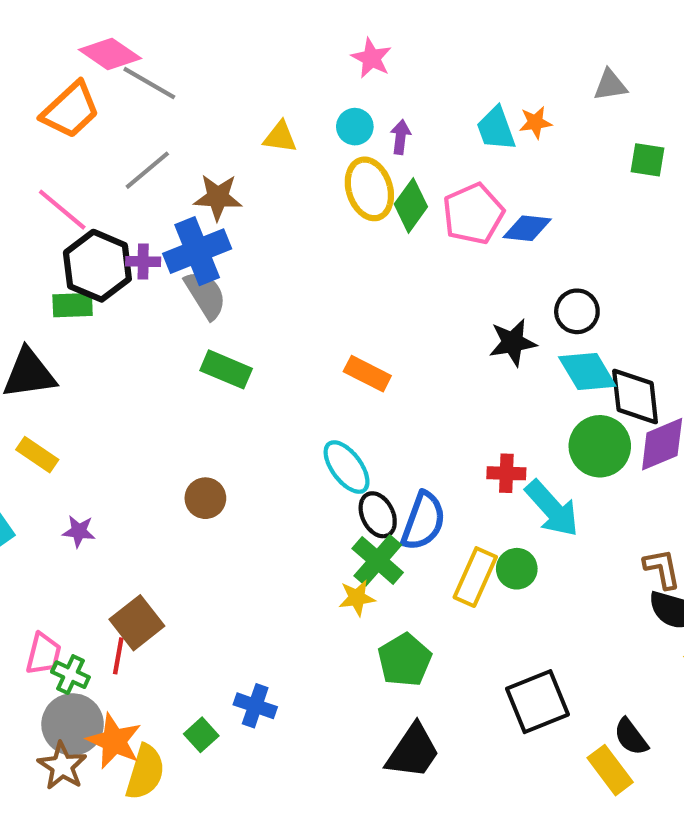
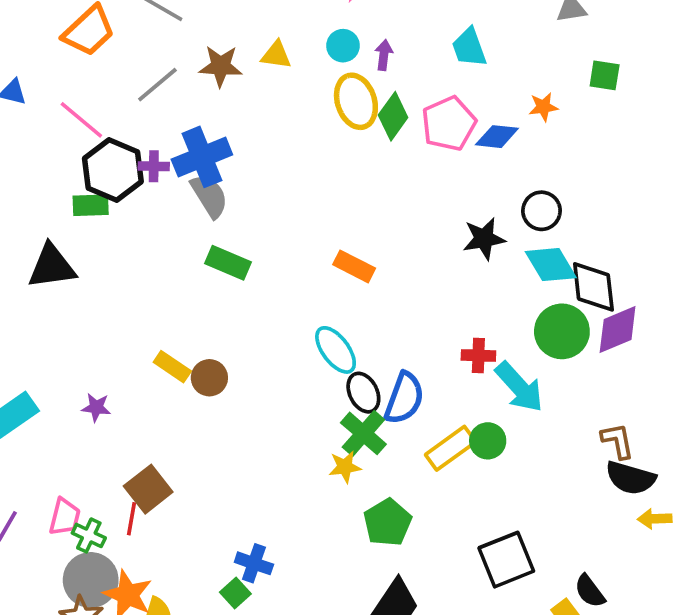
orange star: (535, 122) -> (543, 107), moved
brown star: (218, 197) -> (221, 66), moved
yellow rectangle: (37, 455) -> (172, 367), moved
yellow rectangle: (475, 577) -> (451, 448), turned 30
green square: (201, 735) -> (235, 593), moved

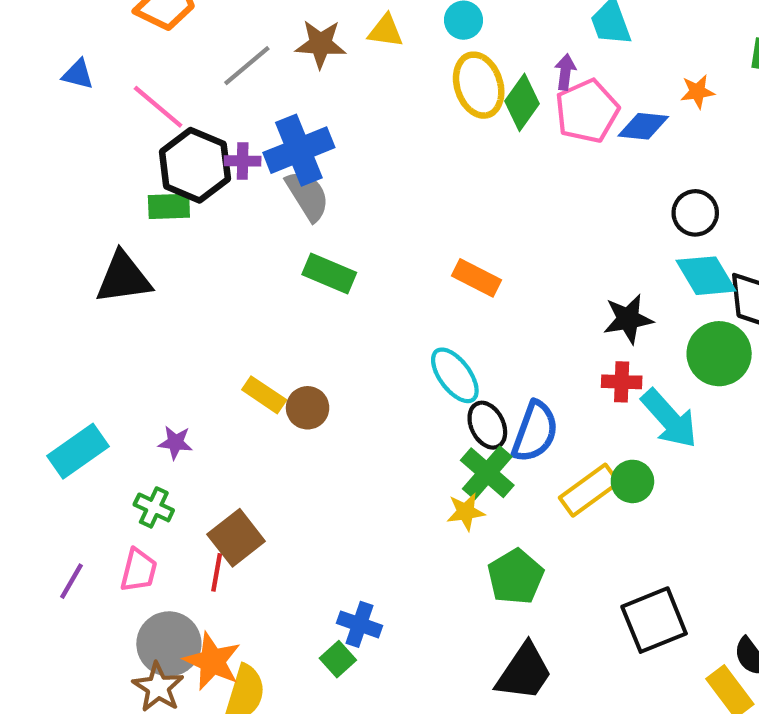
purple arrow: (384, 55) -> (565, 72), moved
black star: (484, 239) -> (628, 319), moved
green cross: (89, 535) -> (154, 507), moved

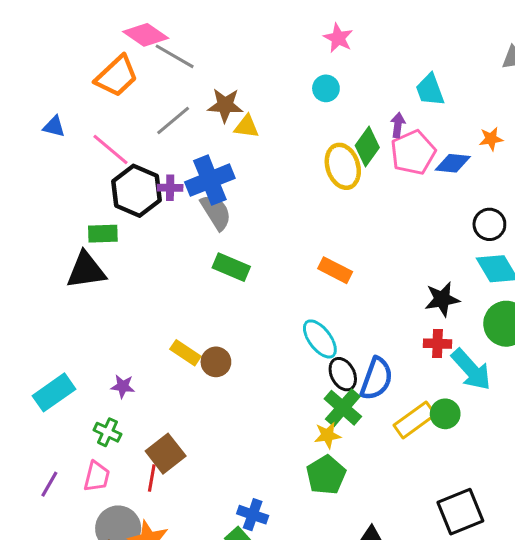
yellow triangle: (386, 31) -> (247, 127), moved
yellow ellipse: (479, 85) -> (343, 166), moved
green rectangle: (169, 206) -> (103, 234), moved
green pentagon: (515, 577) -> (326, 475), moved

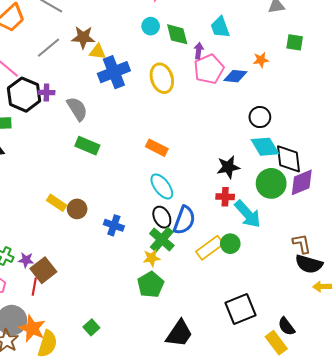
green diamond: (367, 146) -> (177, 34), moved, turned -50
blue cross: (210, 180) -> (114, 72), moved
cyan ellipse: (320, 339) -> (162, 186), moved
purple star: (123, 386) -> (26, 260), moved
blue cross: (253, 515) -> (114, 225), moved

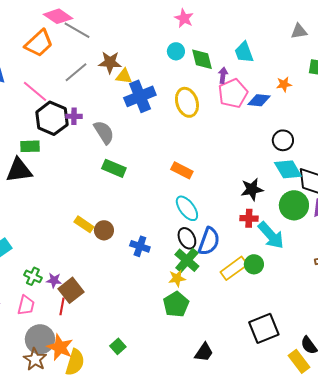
black trapezoid: (179, 334) -> (204, 352), size x0.7

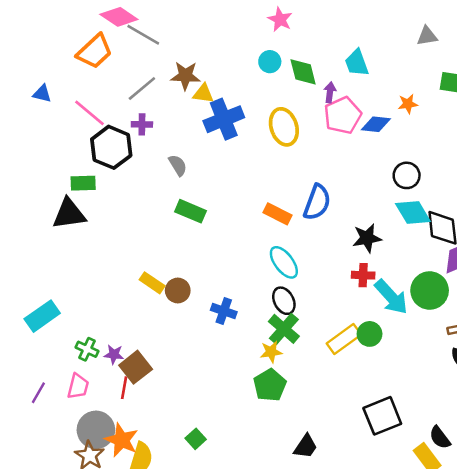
purple cross: (74, 116) -> (142, 124), moved
gray semicircle: (104, 132) -> (178, 165), size x0.7
green circle: (294, 205) -> (430, 290), moved
blue semicircle: (209, 241) -> (317, 202), moved

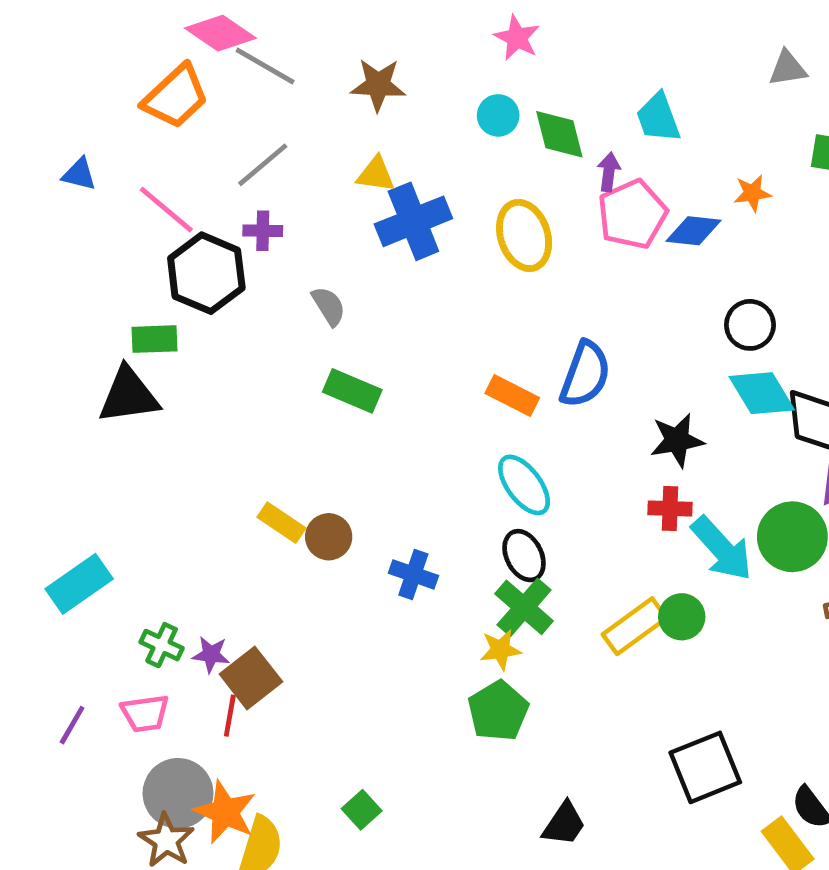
brown star: (185, 76) -> (378, 85), moved
pink trapezoid: (78, 386) -> (145, 713), turned 68

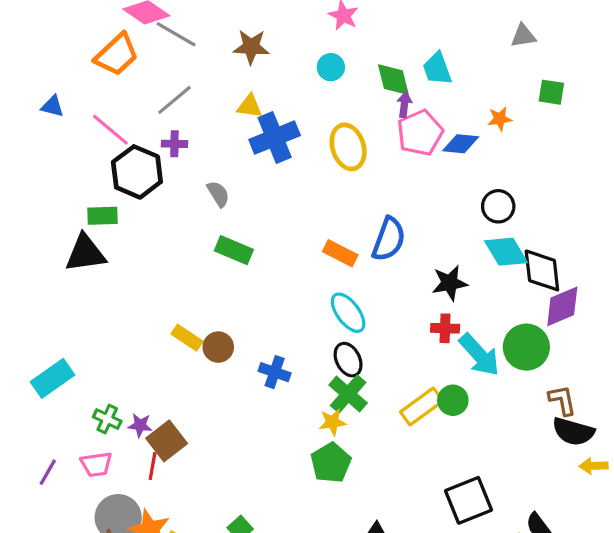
green diamond: (559, 134) -> (393, 80), moved

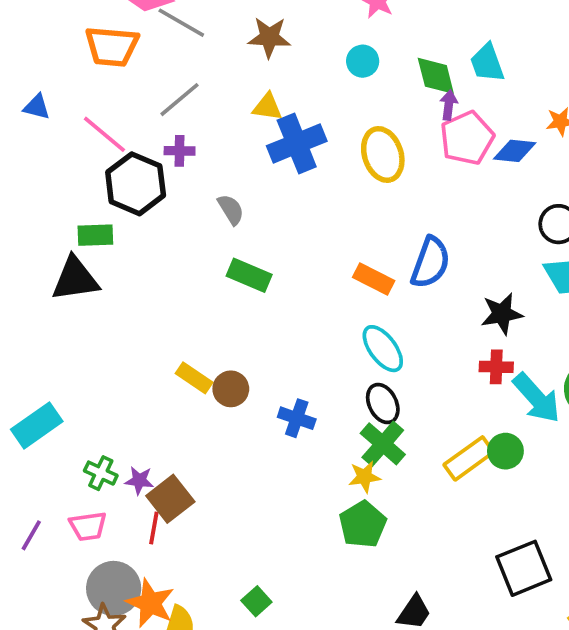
orange trapezoid: (117, 55) -> (112, 46), turned 48

